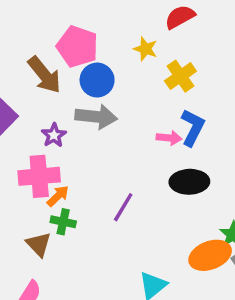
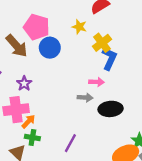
gray arrow: (96, 117) -> (85, 98), moved, size x0.6
blue L-shape: (193, 128) -> (109, 59), moved
purple line: (123, 207) -> (70, 143), moved

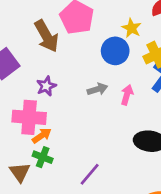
blue circle: (50, 48) -> (115, 51), moved
pink arrow: (97, 82) -> (127, 95), moved, turned -88
gray arrow: (85, 98) -> (97, 89), moved, turned -32

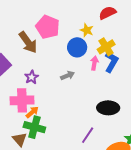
pink arrow: (127, 95) -> (94, 63), moved
green cross: (43, 157) -> (34, 127), size x1.5
purple line: (90, 174) -> (88, 135), moved

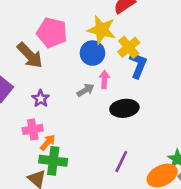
yellow star: (87, 30) -> (102, 30), size x1.6
pink arrow: (94, 63) -> (104, 79), moved
pink cross: (22, 100) -> (33, 129), size x0.7
black ellipse: (108, 108) -> (124, 108), moved

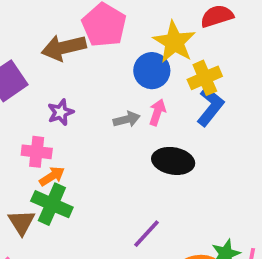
brown arrow: (30, 55) -> (64, 48), turned 104

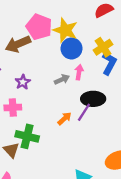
yellow star: (174, 42) -> (65, 30), moved
orange arrow: (52, 176) -> (65, 119), moved
purple line: (147, 234) -> (84, 112), moved

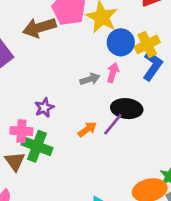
blue circle: (72, 48) -> (121, 42), moved
purple star: (23, 82) -> (44, 108), moved
pink cross: (13, 108) -> (21, 131), moved

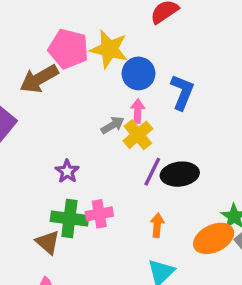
yellow cross: (147, 44) -> (138, 135), moved
black ellipse: (127, 109) -> (180, 174), moved
orange arrow: (87, 129) -> (157, 225), moved, turned -36
pink cross: (21, 131) -> (99, 214), moved

